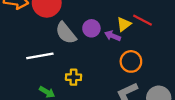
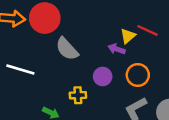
purple circle: (91, 28) -> (103, 76), moved
white line: (40, 56) -> (20, 69), moved, turned 30

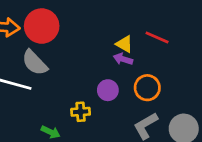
yellow triangle: (128, 36) -> (124, 44), moved, turned -49
gray semicircle: (67, 49) -> (35, 63), moved

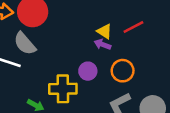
red line: (157, 37) -> (133, 27), turned -54
yellow cross: (81, 112) -> (63, 89), size x1.6

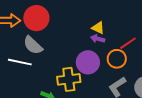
red line: (133, 27) -> (128, 43), moved
purple circle: (88, 71) -> (88, 62), size x1.5

